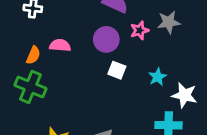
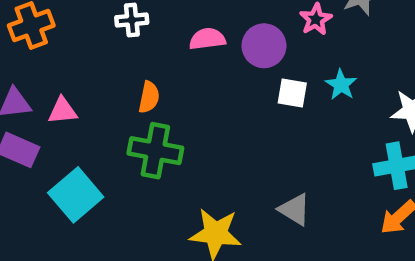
pink semicircle: (60, 45) -> (207, 39), moved
cyan star: (157, 77) -> (341, 85), moved

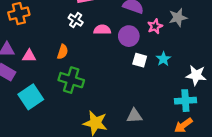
white cross: (132, 20) -> (76, 20), moved, turned 32
orange semicircle: (149, 97) -> (63, 52), moved
gray triangle: (295, 209) -> (134, 116), turned -42

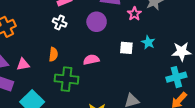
pink semicircle: (102, 30) -> (91, 60), moved
purple circle: (129, 36) -> (97, 22), moved

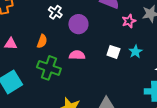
purple circle: (97, 22) -> (78, 24), moved

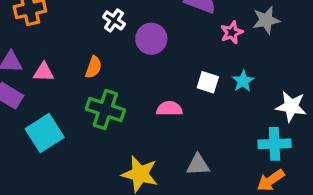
pink semicircle: (77, 55) -> (169, 109), moved

